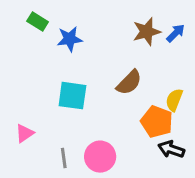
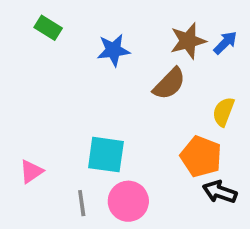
blue star: (70, 39) -> (113, 50), moved
brown semicircle: (129, 82) -> (169, 84), moved
cyan square: (72, 96) -> (106, 155), moved
yellow semicircle: (174, 100) -> (223, 112), moved

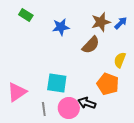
pink triangle: (31, 171) -> (17, 92), size x1.5
black arrow: (220, 192) -> (87, 103), moved

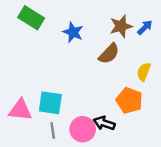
green rectangle: (26, 15) -> (31, 18), size x1.5
blue star: (61, 27) -> (73, 32), turned 30
cyan square: (57, 83) -> (50, 103), moved
pink triangle: (17, 92) -> (20, 110), turned 40

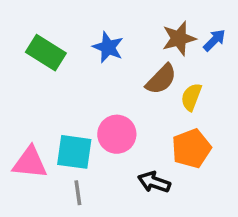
green rectangle: (31, 18) -> (46, 53), moved
yellow semicircle: (144, 72) -> (191, 97), moved
orange pentagon: (129, 100) -> (191, 148), turned 30
pink circle: (83, 129) -> (117, 134), moved

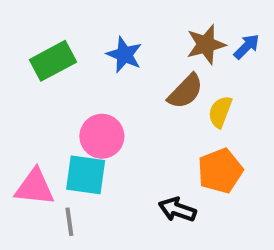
green rectangle: (46, 53) -> (53, 61), turned -60
pink circle: (117, 134) -> (102, 136), moved
gray line: (78, 193) -> (69, 222), moved

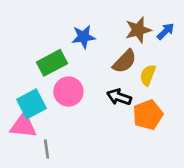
blue star: (124, 55) -> (83, 37), turned -30
green rectangle: (53, 61) -> (52, 63), moved
cyan square: (86, 175) -> (31, 104), moved, turned -36
black arrow: (177, 210) -> (119, 97), moved

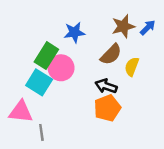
green rectangle: (52, 63) -> (46, 56), turned -30
pink circle: (68, 92) -> (61, 68), moved
cyan square: (31, 104) -> (39, 82), moved, turned -30
orange pentagon: (148, 115) -> (107, 108), moved

